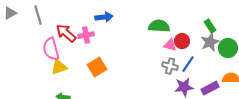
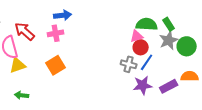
green semicircle: (159, 26) -> (147, 24), moved
pink cross: (86, 35) -> (56, 33), moved
red circle: (182, 41) -> (141, 47), moved
pink triangle: (170, 45) -> (137, 36), moved, turned -32

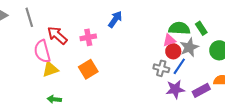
blue arrow: (63, 15) -> (115, 19), moved, turned -48
gray star: (169, 40) -> (189, 47), moved

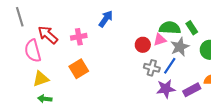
red circle: (173, 51) -> (143, 45), moved
yellow triangle: (50, 69) -> (41, 79), moved

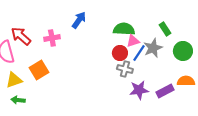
green semicircle: (170, 28) -> (124, 29), moved
red circle: (143, 45) -> (120, 53), moved
blue line: (170, 66) -> (139, 53), moved
orange square: (79, 69) -> (39, 70), moved

